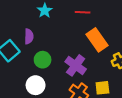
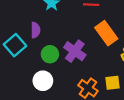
purple cross: (76, 65) -> (75, 51), moved

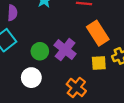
purple semicircle: (35, 30) -> (12, 13), moved
yellow square: (112, 83) -> (99, 63), moved

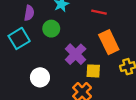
green circle: (40, 51) -> (51, 29), moved
yellow square: (99, 63) -> (93, 71), moved

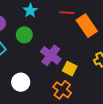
orange rectangle: (109, 42) -> (87, 26), moved
yellow square: (93, 71) -> (70, 69), turned 32

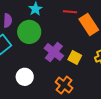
green circle: (24, 35) -> (29, 32), size x1.5
yellow square: (70, 69) -> (75, 57), moved

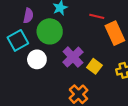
white circle: (25, 77) -> (37, 59), moved

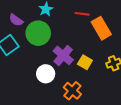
purple semicircle: (28, 16) -> (16, 20), turned 120
white circle: (37, 59) -> (46, 74), moved

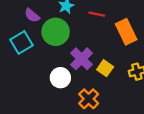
red line: (82, 14) -> (97, 14), moved

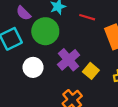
white circle: (60, 78) -> (33, 67), moved

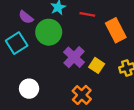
white circle: (33, 67) -> (29, 89), moved

